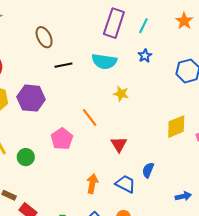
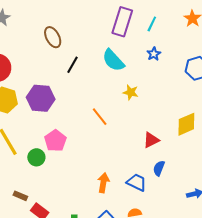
cyan semicircle: (104, 61) -> (113, 60), turned 40
black line: (63, 65) -> (72, 65), turned -48
pink pentagon: (62, 139) -> (55, 141), moved
red triangle: (119, 144) -> (151, 140), moved, turned 36

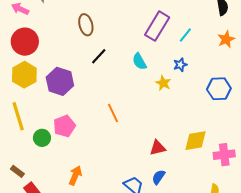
cyan semicircle: (113, 60) -> (139, 61), size x0.7
yellow star: (131, 92) -> (163, 83), moved
orange arrow: (103, 183) -> (75, 175), moved

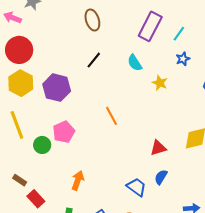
brown ellipse: (86, 25) -> (92, 20), moved
blue star: (180, 65) -> (183, 59), moved

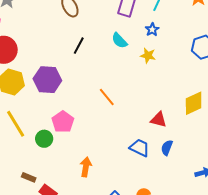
blue star: (183, 59) -> (152, 30), moved
red triangle: (158, 148) -> (159, 120), turned 42
blue trapezoid: (136, 187) -> (140, 148), moved

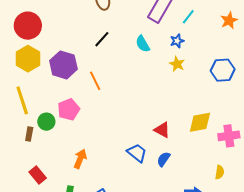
yellow star: (148, 55) -> (177, 64), moved
orange line: (107, 97) -> (95, 81), moved
brown rectangle: (29, 177) -> (29, 134), moved, turned 64

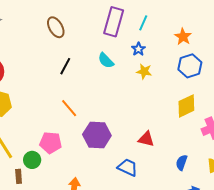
orange star: (229, 20) -> (183, 37), moved
purple hexagon: (63, 65) -> (97, 135), moved
pink pentagon: (69, 110) -> (51, 143), turned -30
yellow diamond: (200, 122) -> (186, 106), moved
blue semicircle: (164, 159) -> (182, 163), moved

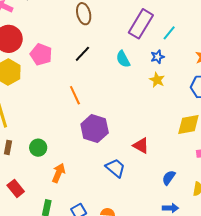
pink pentagon: (51, 143) -> (41, 54), moved
green circle: (32, 160) -> (38, 148), moved

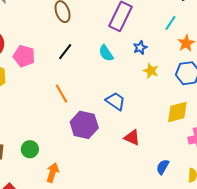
cyan line: (169, 33) -> (170, 23), moved
yellow star: (157, 80) -> (151, 71), moved
blue trapezoid: (115, 168) -> (115, 101), moved

